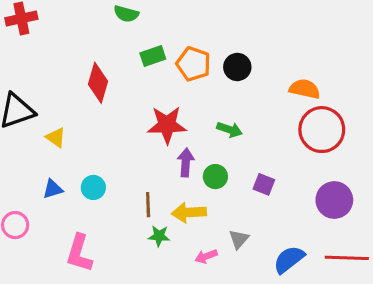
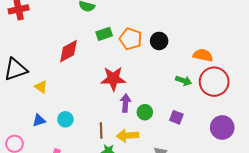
red diamond: (98, 83) -> (68, 51), turned 45
green arrow: (229, 130) -> (184, 81), moved

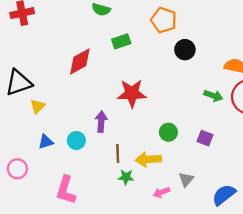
orange pentagon: (131, 39) -> (164, 20), moved
yellow triangle: (41, 87) -> (37, 106), moved, turned 40
purple arrow: (125, 103) -> (101, 122), moved

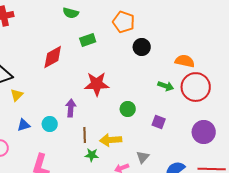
green circle: (168, 132) -> (128, 109), moved

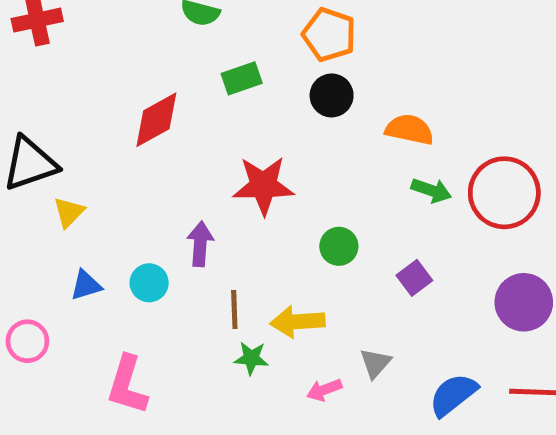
black circle: (142, 47) -> (332, 95), moved
orange semicircle: (185, 61) -> (409, 130), moved
purple square: (159, 122) -> (414, 278), turned 32

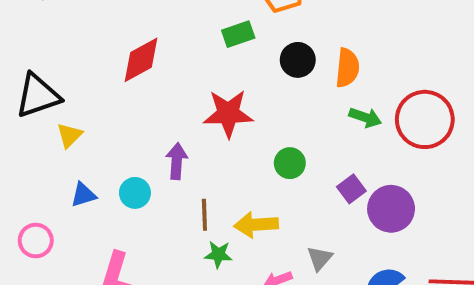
green rectangle: (242, 78) -> (238, 34), moved
black circle: (332, 95) -> (298, 60), moved
orange semicircle: (409, 130) -> (347, 68), turned 84
purple circle: (524, 302) -> (391, 209), moved

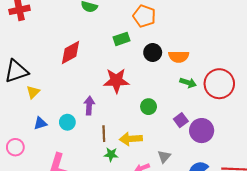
orange semicircle: (347, 68) -> (179, 57), turned 84

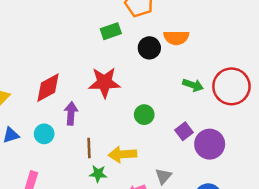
red diamond: (70, 53) -> (48, 88), moved
orange semicircle: (179, 57) -> (176, 38), moved

